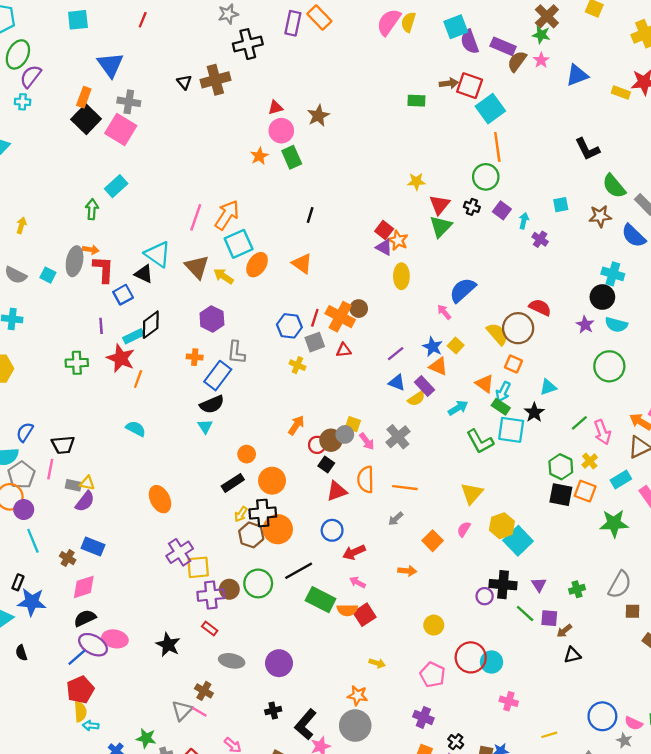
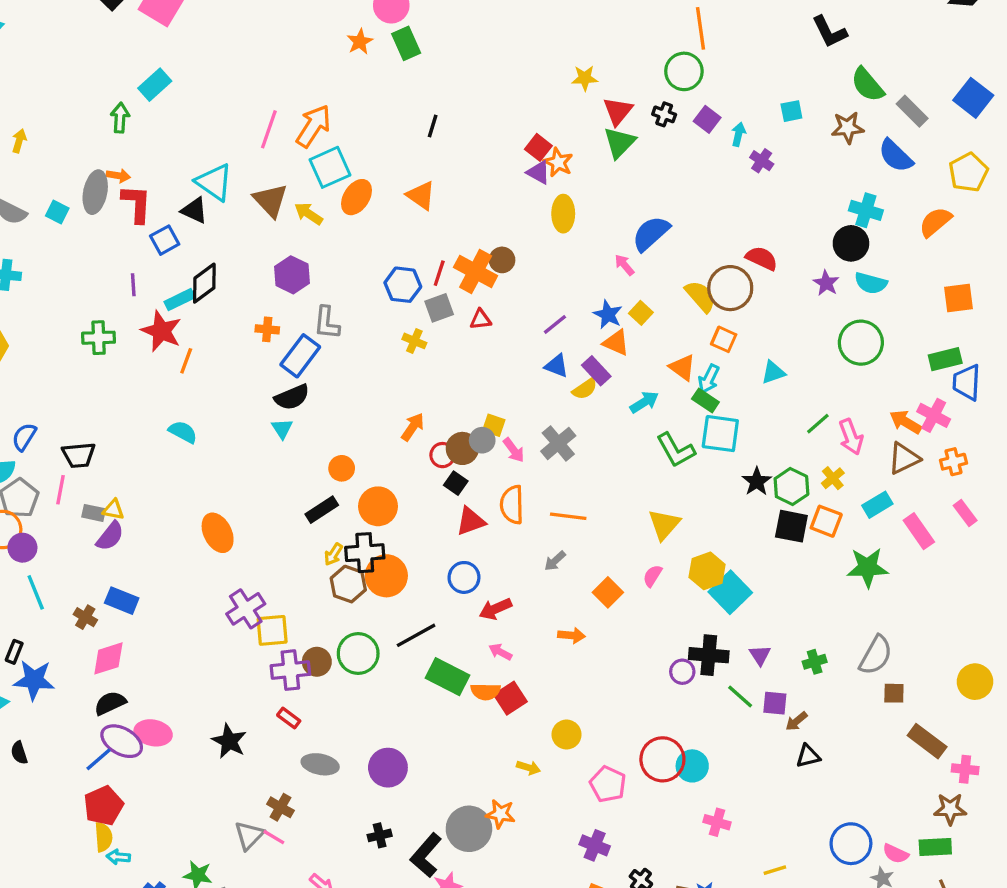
black star: (534, 413) -> (757, 482), moved
yellow circle: (434, 625) -> (567, 735), moved
gray circle: (355, 726) -> (469, 829), moved

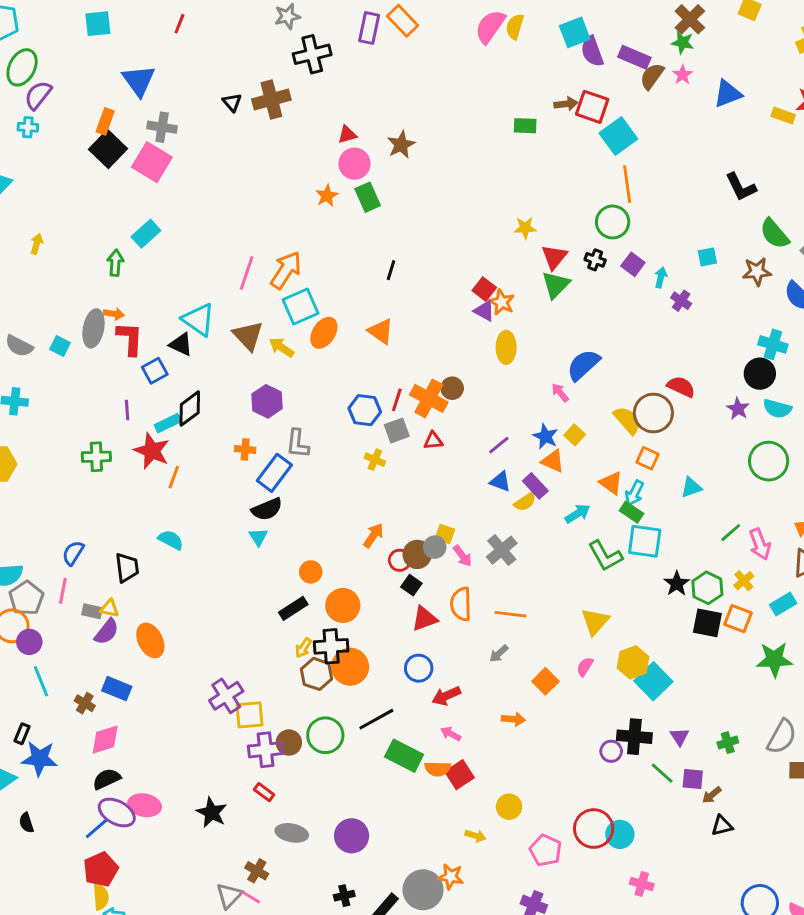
yellow arrow: (19, 141) -> (37, 244), moved
blue semicircle: (24, 437) -> (73, 553), moved
black trapezoid: (79, 455) -> (127, 568), moved, turned -92
orange ellipse: (218, 533) -> (150, 640), moved

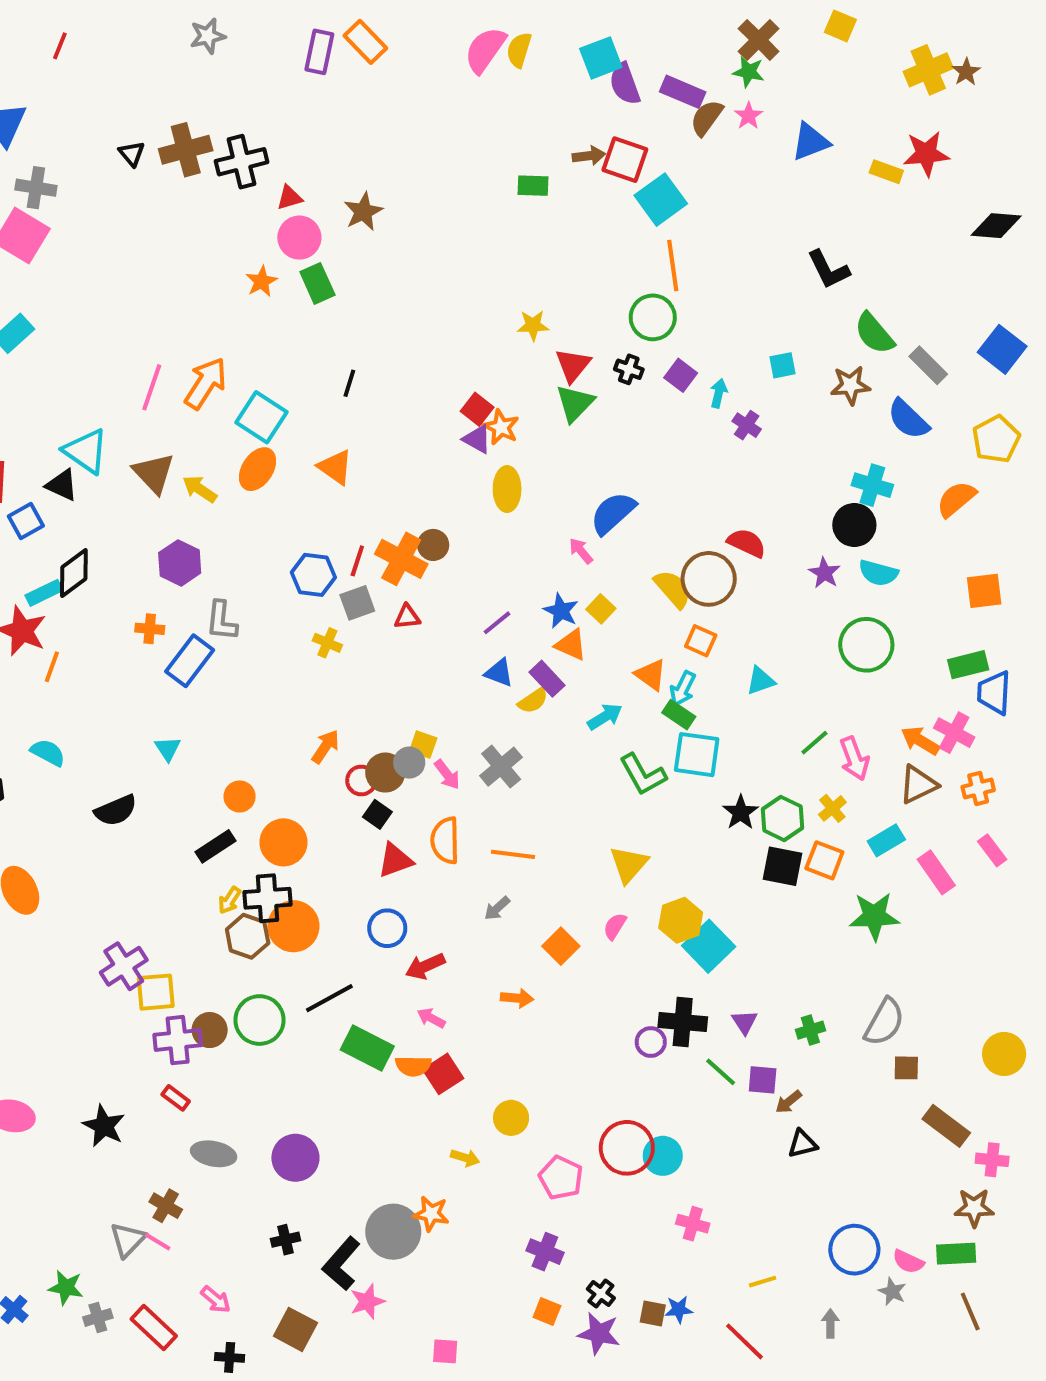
black cross: (312, 54) -> (242, 162), moved
cyan square: (301, 307) -> (261, 417), moved, turned -33
black semicircle: (267, 509) -> (116, 810), moved

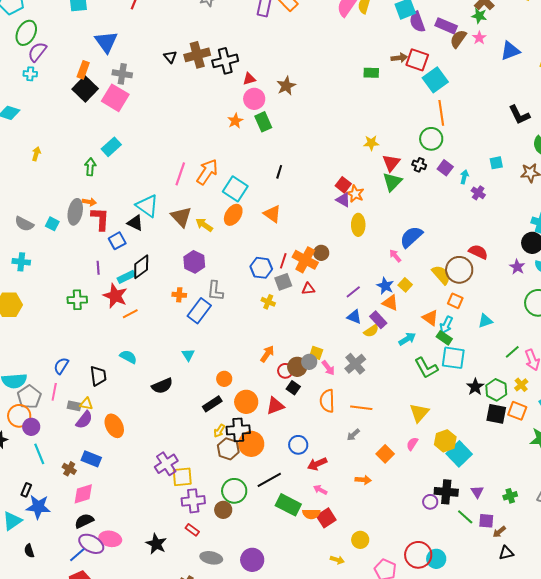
orange line: (52, 667) -> (130, 314), turned 42
red triangle: (395, 860) -> (275, 406), moved
brown circle: (210, 1030) -> (223, 510), moved

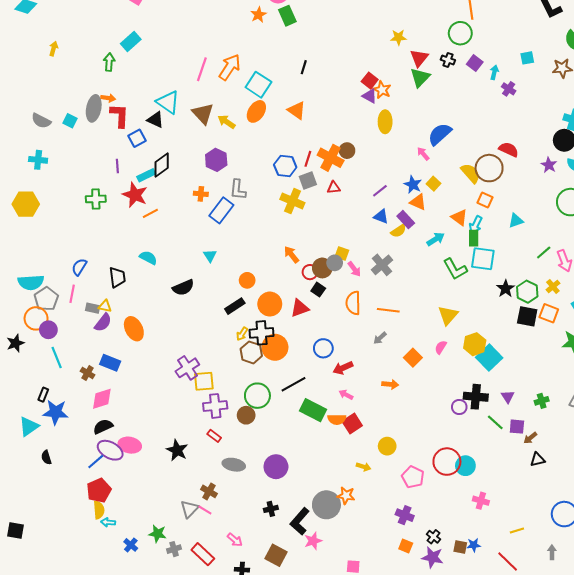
yellow cross: (268, 302) -> (292, 201), size x1.6
green rectangle: (444, 338) -> (474, 238), turned 56
orange arrow: (267, 354) -> (291, 255), turned -72

